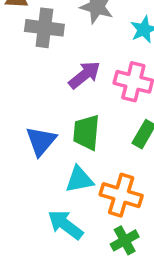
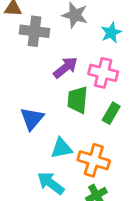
green trapezoid: (86, 132) -> (78, 100), moved

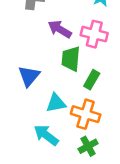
purple arrow: (65, 67) -> (60, 29), turned -110
green rectangle: (111, 113) -> (92, 80), moved

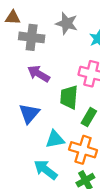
purple arrow: (60, 29) -> (39, 74), moved

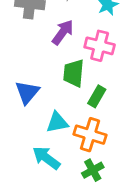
purple arrow: (39, 74) -> (63, 32), moved, turned 95

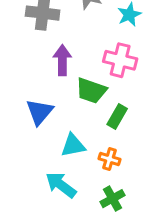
purple arrow: (63, 32) -> (62, 60), moved, turned -36
green trapezoid: (74, 73) -> (91, 91), turned -76
orange cross: (90, 135) -> (109, 159), size x0.6

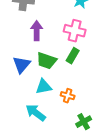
green trapezoid: (91, 91) -> (47, 61), moved
green rectangle: (117, 116) -> (73, 56), moved
green cross: (113, 199) -> (84, 122), moved

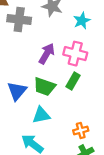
purple arrow: (37, 31) -> (47, 54), moved, turned 30
orange cross: (68, 96) -> (81, 130), moved, turned -32

